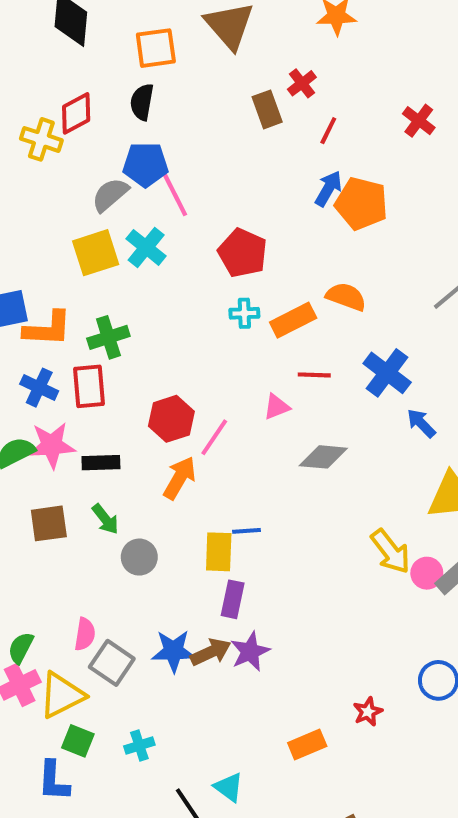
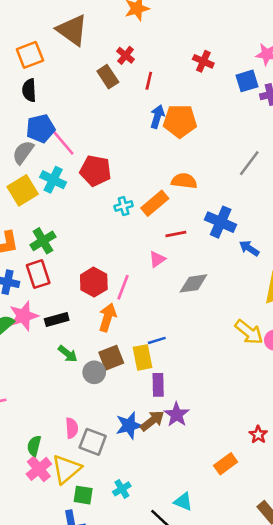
red pentagon: (243, 253) -> (95, 171), moved
brown square: (49, 523) -> (111, 358), moved

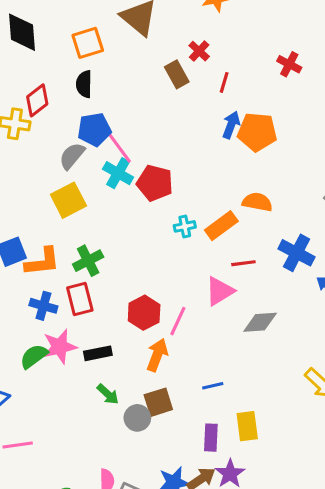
cyan cross: (53, 180) -> (118, 173), moved
pink triangle: (157, 259) -> (220, 291), size x1.5
yellow rectangle: (143, 357) -> (247, 426), moved

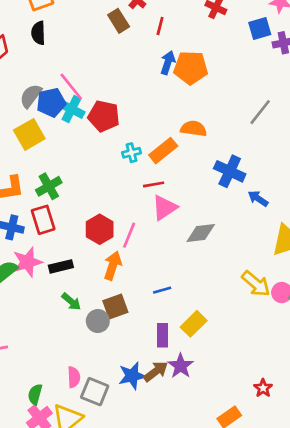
blue pentagon: (94, 130) -> (51, 102), moved
red line: (243, 263) -> (154, 184), moved
yellow rectangle: (247, 426) -> (194, 324), turned 55

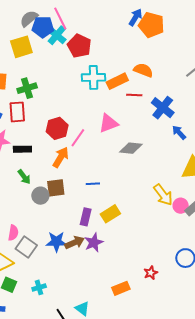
cyan cross: (132, 153) -> (94, 77), size x1.6
red line: (154, 184) -> (134, 95), moved

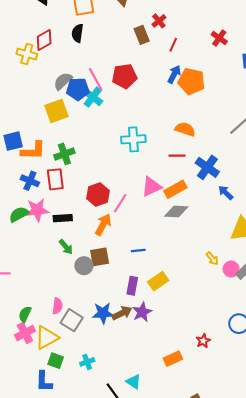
red pentagon: (79, 46) -> (124, 76), moved, turned -30
orange rectangle: (117, 81) -> (175, 189), moved
yellow arrow: (163, 195) -> (212, 259), size x0.6

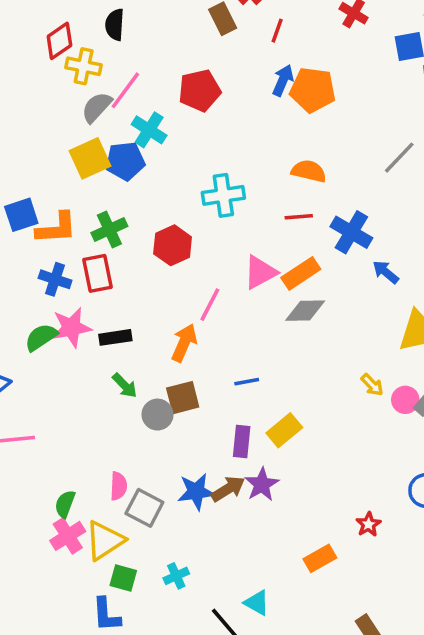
yellow cross: (27, 54) -> (84, 66), moved
pink line: (96, 79) -> (125, 90), moved, turned 70
blue pentagon: (78, 89) -> (125, 161), moved
red hexagon: (98, 195) -> (173, 245), moved

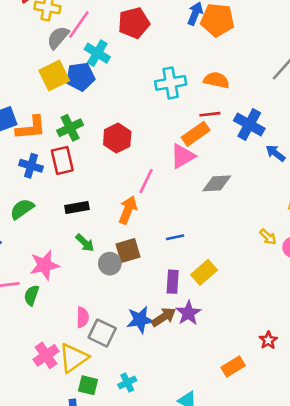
cyan cross: (223, 195) -> (171, 83), moved
orange rectangle: (301, 273) -> (196, 134), moved
pink star: (71, 327) -> (44, 265), moved
green semicircle: (65, 504) -> (31, 295), moved

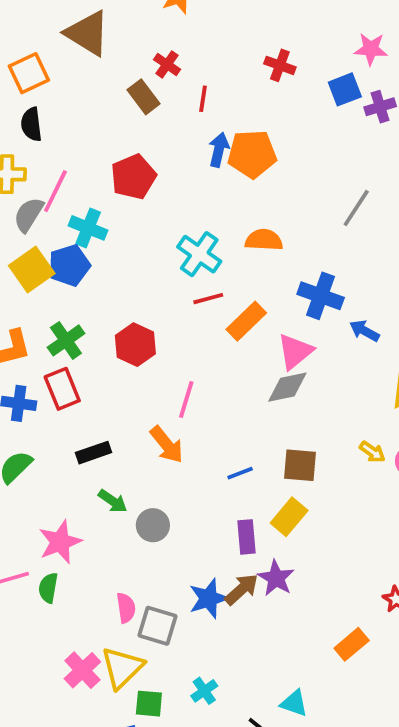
cyan cross: (171, 83) -> (199, 254), turned -36
red line: (210, 114) -> (208, 299), moved
pink triangle: (183, 156) -> (295, 351), moved
orange arrow: (128, 210) -> (167, 445), turned 128
brown square: (128, 250) -> (300, 465), moved, turned 30

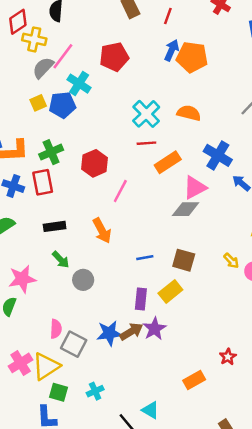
yellow square: (32, 269) -> (38, 103), size x0.6
pink line: (186, 400) -> (120, 191), moved

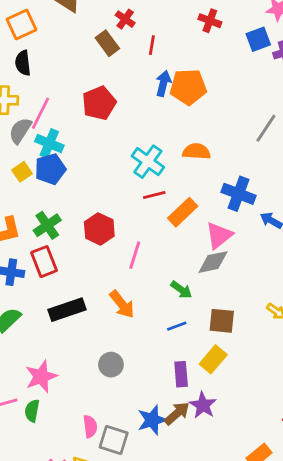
cyan cross: (79, 84) -> (49, 143), moved
black rectangle: (55, 226) -> (67, 310), size x1.4
green arrow: (61, 260) -> (181, 290), moved

